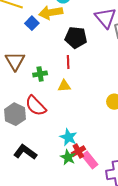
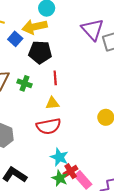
black pentagon: (76, 38) -> (40, 52), moved
green cross: (40, 74) -> (25, 83), moved, turned 32
red semicircle: (36, 106) -> (49, 126), moved, turned -55

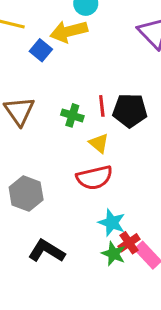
black pentagon: (40, 52) -> (130, 110), moved
green cross: (25, 83) -> (72, 115), moved
yellow triangle: (52, 103) -> (99, 143), turned 48

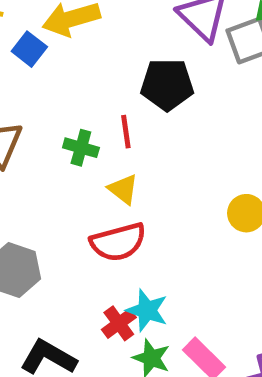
black pentagon: (130, 110) -> (167, 85), moved
red cross: (129, 243) -> (119, 323), moved

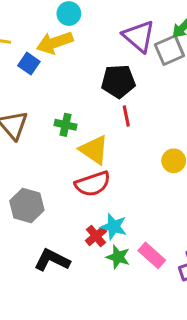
red line: (126, 132) -> (126, 116), moved
yellow triangle: (123, 189) -> (94, 150), size x1.5

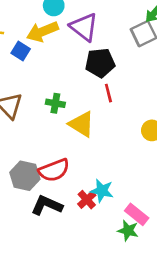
purple triangle: (139, 36) -> (84, 27), moved
red semicircle: (93, 184) -> (54, 170), moved
green star: (118, 257) -> (128, 231), moved
black L-shape: (52, 260) -> (47, 205), moved

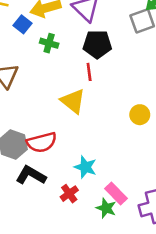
red line: (108, 93) -> (89, 72), moved
green cross: (55, 103) -> (49, 43), moved
red cross: (87, 200) -> (69, 194), moved

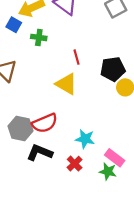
black pentagon: (97, 44) -> (113, 69), moved

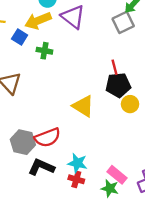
red line: (77, 57) -> (115, 67), moved
yellow triangle: (66, 84) -> (83, 106), moved
cyan star: (85, 139) -> (77, 163), moved
red cross: (75, 164) -> (76, 179), turned -32

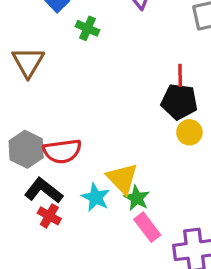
yellow triangle: (83, 106) -> (122, 179), moved
red cross: (76, 179) -> (49, 216), moved
green star: (110, 188) -> (137, 198), moved

